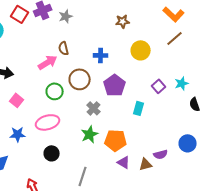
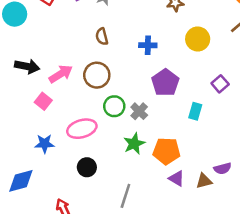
pink arrow: (48, 62) -> (61, 74), moved
brown circle: (80, 79) -> (97, 75), moved
green circle: (55, 91) -> (114, 106), moved

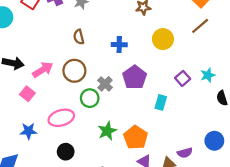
gray cross: (139, 111) -> (105, 84), moved
orange pentagon: (167, 151) -> (136, 137), turned 30

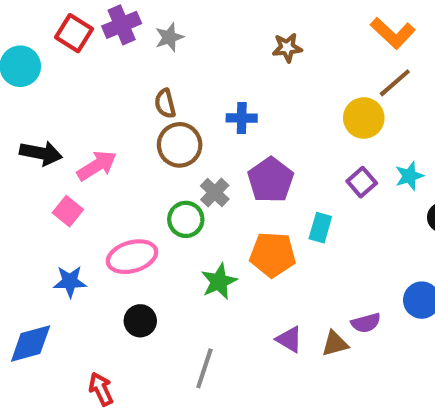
yellow circle: (163, 39) -> (364, 118), moved
brown circle: (74, 71) -> (180, 145), moved
orange pentagon: (136, 137) -> (273, 255), moved, turned -30

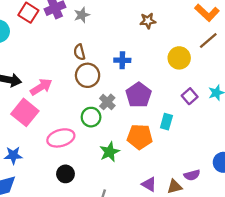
yellow circle: (364, 118) -> (179, 58), moved
pink square: (68, 211) -> (25, 112), size x1.6
blue star: (70, 281) -> (13, 155), moved

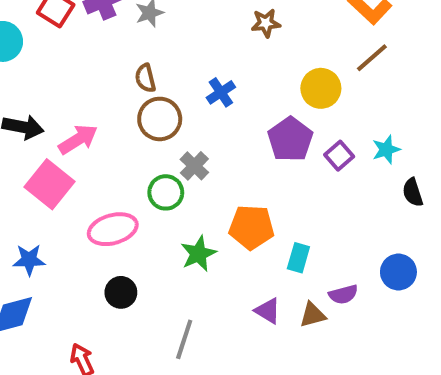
blue cross: (122, 60) -> (221, 92), turned -35
purple pentagon: (139, 95) -> (290, 139), moved
cyan rectangle: (166, 122) -> (298, 258), moved

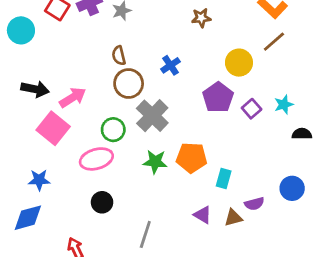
gray cross: (194, 166) -> (152, 116), size x1.6
green circle: (166, 192) -> (113, 130), moved
black semicircle: (413, 192) -> (302, 134), turned 108
green star: (198, 254) -> (155, 162), moved, turned 30

